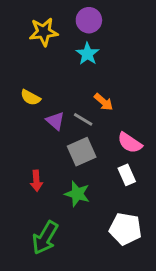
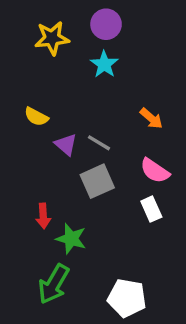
orange arrow: (103, 102) -> (151, 118), moved
green star: (77, 194) -> (71, 239), moved
white pentagon: (125, 229) -> (127, 298), moved

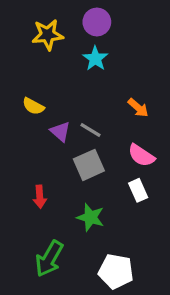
green star: (71, 239) -> (90, 217), moved

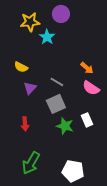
cyan star: (95, 59) -> (47, 37), moved
purple triangle: (60, 132) -> (30, 88), moved, turned 32
pink semicircle: (141, 155) -> (91, 88), moved
green star: (90, 217) -> (65, 126), moved

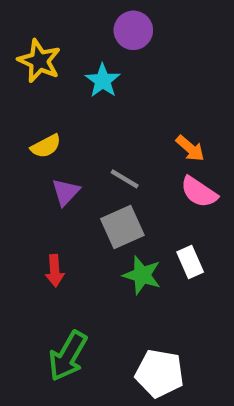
yellow star: (30, 22) -> (39, 61), moved, turned 30
yellow semicircle: (21, 67) -> (46, 146), turned -56

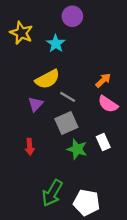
yellow semicircle: (46, 146) -> (47, 79), moved, size x1.5
orange arrow: (190, 148) -> (103, 80), turned -84
green arrow: (68, 356) -> (52, 193), moved

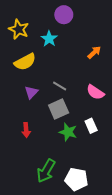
yellow semicircle: (47, 79) -> (25, 62), moved
orange arrow: (103, 80) -> (94, 52), moved

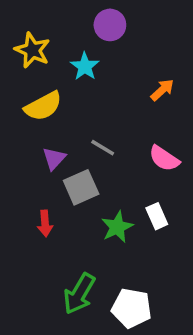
gray square: (59, 109) -> (81, 187), moved
green star: (68, 132) -> (117, 227), turned 30

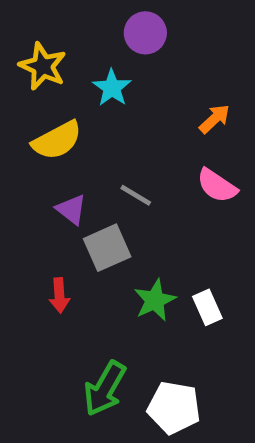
purple triangle: (54, 158) -> (71, 210), turned -35
pink semicircle: (164, 158) -> (217, 186), moved
white rectangle: (157, 216) -> (207, 307), moved

